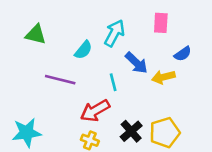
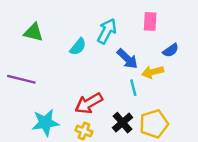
purple line: (60, 80) -> (21, 79), moved
cyan line: (113, 82) -> (133, 88), moved
cyan star: (27, 133) -> (45, 123), moved

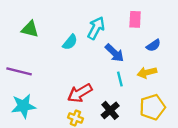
yellow arrow: (153, 72) -> (147, 72), moved
cyan star: (45, 123) -> (23, 106), moved
yellow pentagon: (154, 124) -> (152, 107), moved

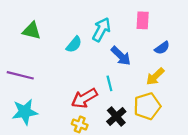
yellow arrow: (147, 72) -> (155, 76), turned -30
cyan line: (120, 79) -> (109, 83), moved
yellow pentagon: (152, 107) -> (147, 106), moved

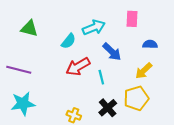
cyan arrow: (101, 30) -> (94, 27), turned 40
blue semicircle: (162, 48) -> (150, 44), turned -144
red arrow: (84, 98) -> (78, 67), moved

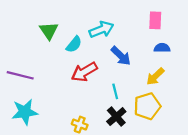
pink rectangle: (132, 19) -> (155, 20), moved
green triangle: (29, 28) -> (49, 31), moved, turned 42
cyan line: (101, 77) -> (115, 91), moved

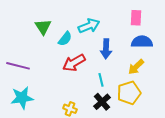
blue semicircle: (162, 48) -> (142, 42), size x1.5
blue arrow: (121, 56) -> (106, 49), turned 48

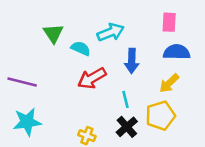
cyan semicircle: (65, 39) -> (81, 48), turned -105

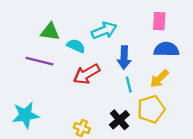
green triangle: (53, 33) -> (50, 32), turned -48
purple line: (22, 82) -> (40, 61), moved
cyan line: (126, 99) -> (129, 85), moved

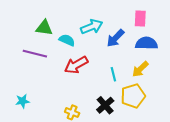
blue arrow: (124, 58) -> (115, 38), moved, turned 42
cyan star: (25, 115) -> (23, 101), size x0.6

